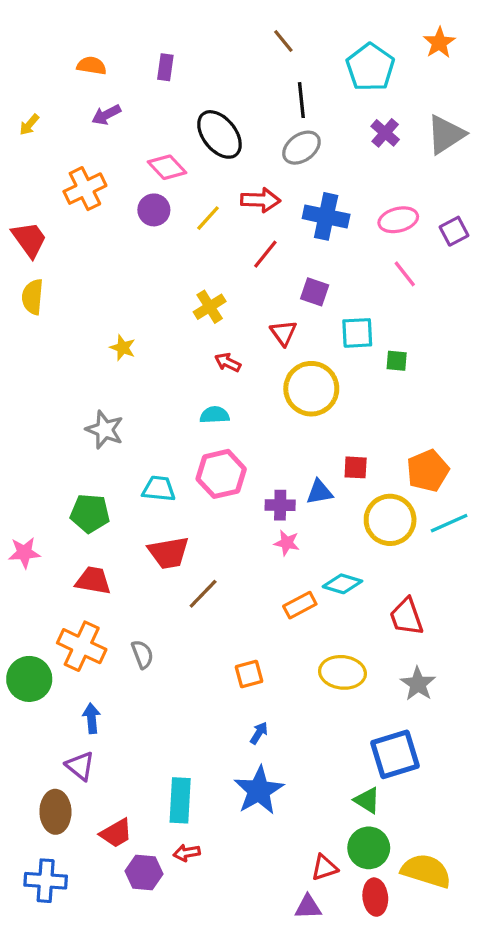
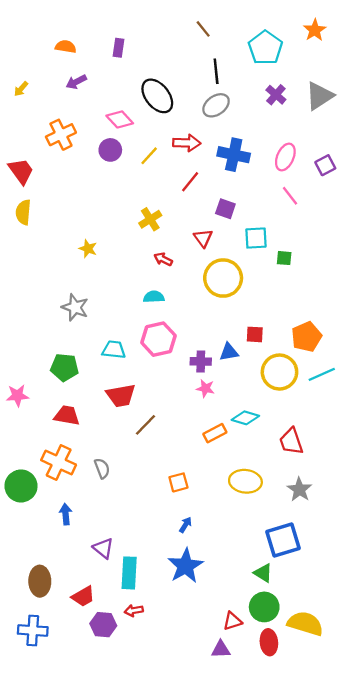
pink ellipse: (398, 220) -> (285, 157), turned -52
purple triangle: (80, 766) -> (103, 548), moved

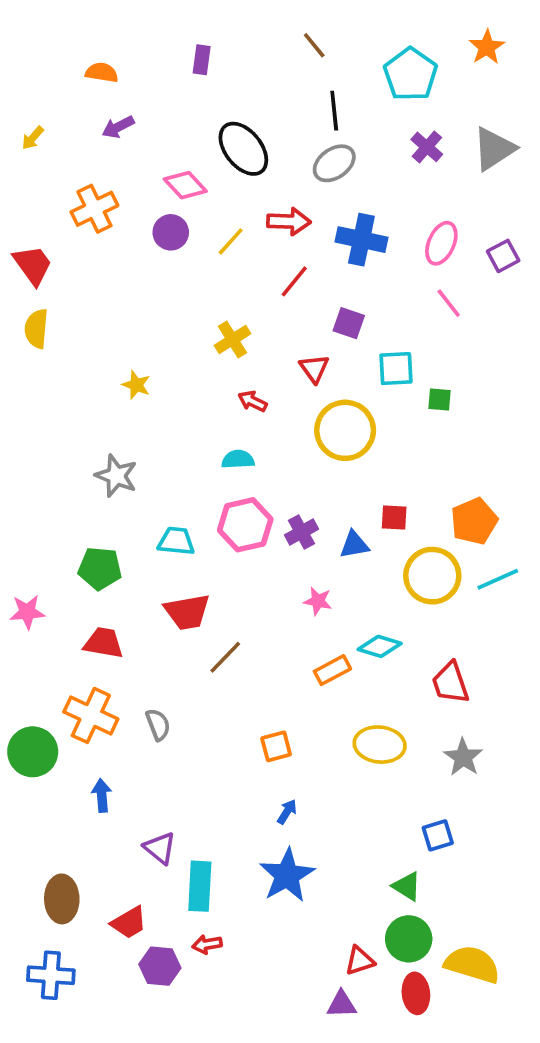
purple rectangle: (119, 48) -> (202, 60), moved
purple cross: (201, 361) -> (302, 532), moved, turned -30
blue square: (283, 540) -> (438, 835), size x0.6

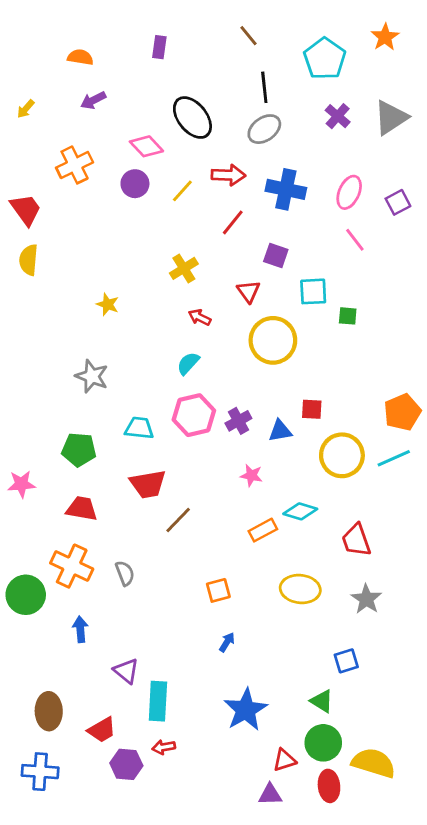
cyan semicircle: (238, 459) -> (188, 363), turned -45
orange pentagon: (474, 521) -> (402, 412), moved
blue star: (287, 875) -> (246, 710), moved

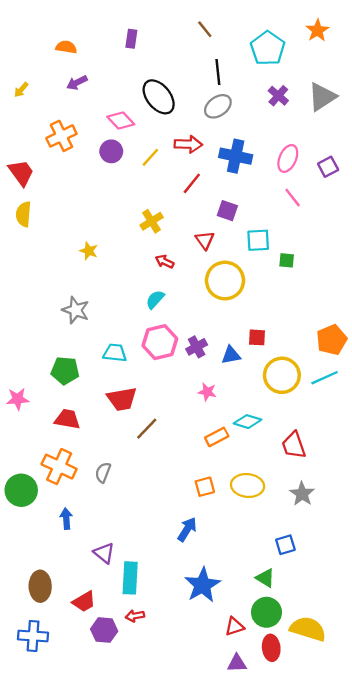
gray semicircle: (125, 573) -> (103, 472), turned -138
orange square: (218, 590) -> (205, 487), moved
blue arrow: (227, 642) -> (187, 529), size x1.5
purple triangle: (270, 795) -> (237, 663), moved

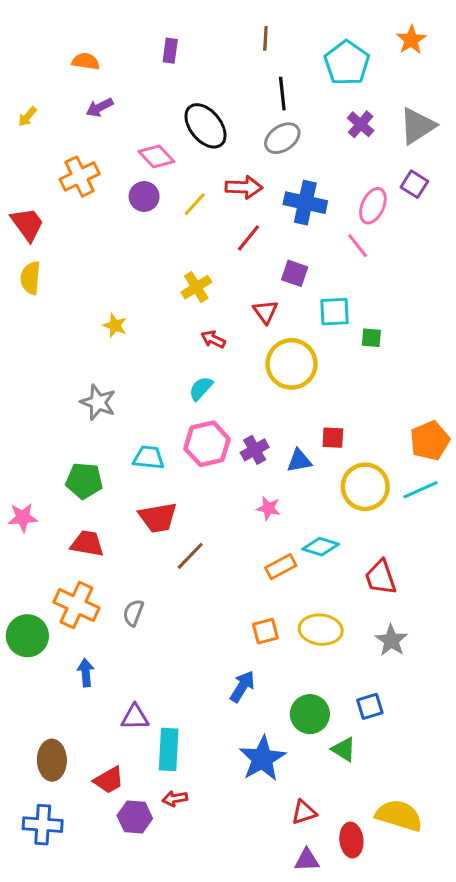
brown line: (205, 29) -> (265, 38), turned 42
purple square: (328, 167) -> (414, 184), moved, turned -30
pink line: (293, 198) -> (358, 246), moved
purple triangle: (104, 553) -> (135, 717), turned -40
green circle: (266, 612) -> (310, 714), moved

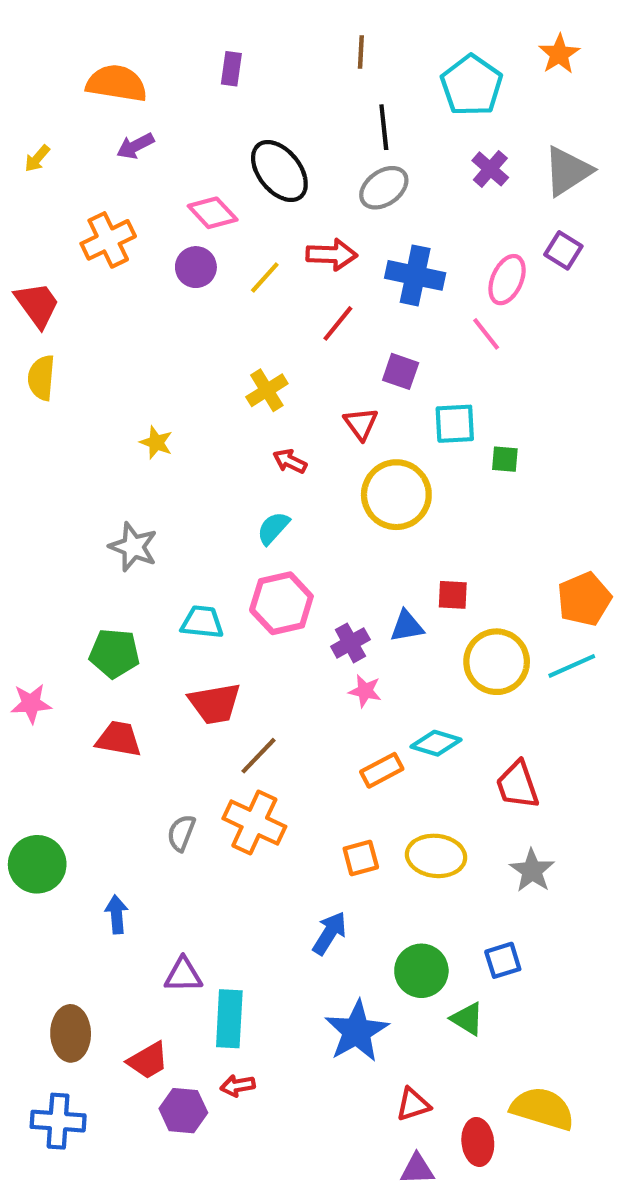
orange semicircle: (86, 61) -> (117, 83), size x1.6
purple cross: (255, 450) -> (350, 643), moved
orange cross: (76, 605) -> (254, 823), moved

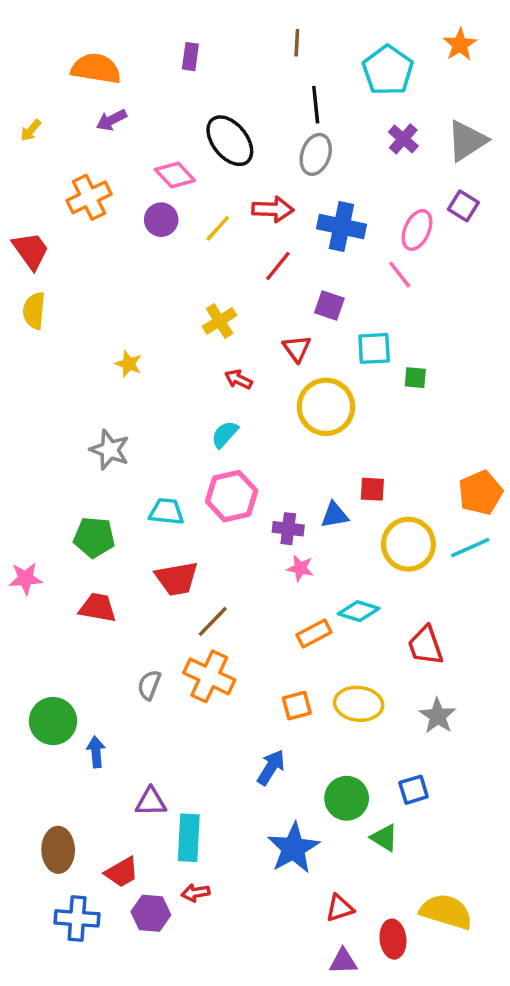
gray ellipse: (384, 188) -> (316, 154), turned -36
purple cross: (350, 643) -> (288, 529), turned 36
green circle: (37, 864) -> (53, 721), moved
blue cross: (58, 1121) -> (77, 918), moved

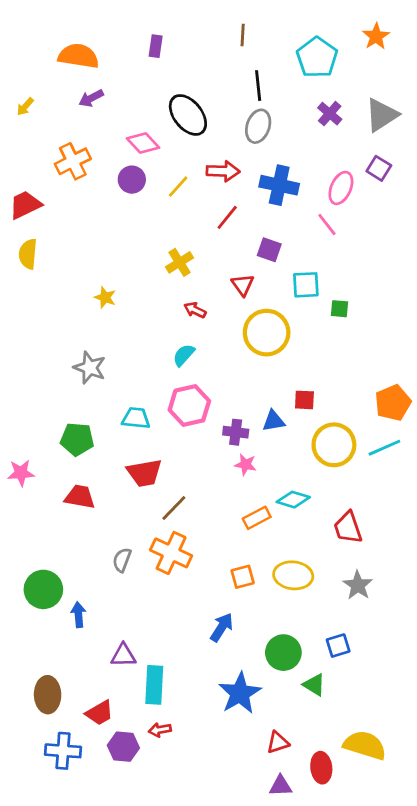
red trapezoid: (31, 251) -> (25, 205), turned -80

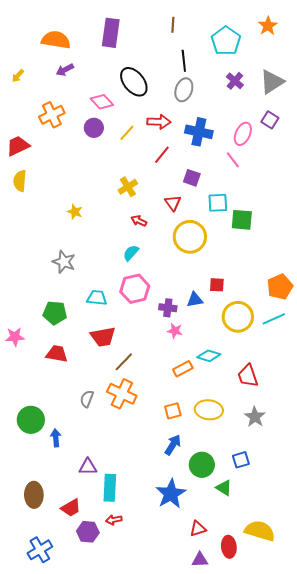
purple rectangle: (156, 46) -> (111, 33), size x1.8
green square: (340, 309) -> (242, 220), size x1.6
blue arrow: (222, 627) -> (173, 445), moved
blue cross: (63, 751) -> (40, 550), moved, turned -35

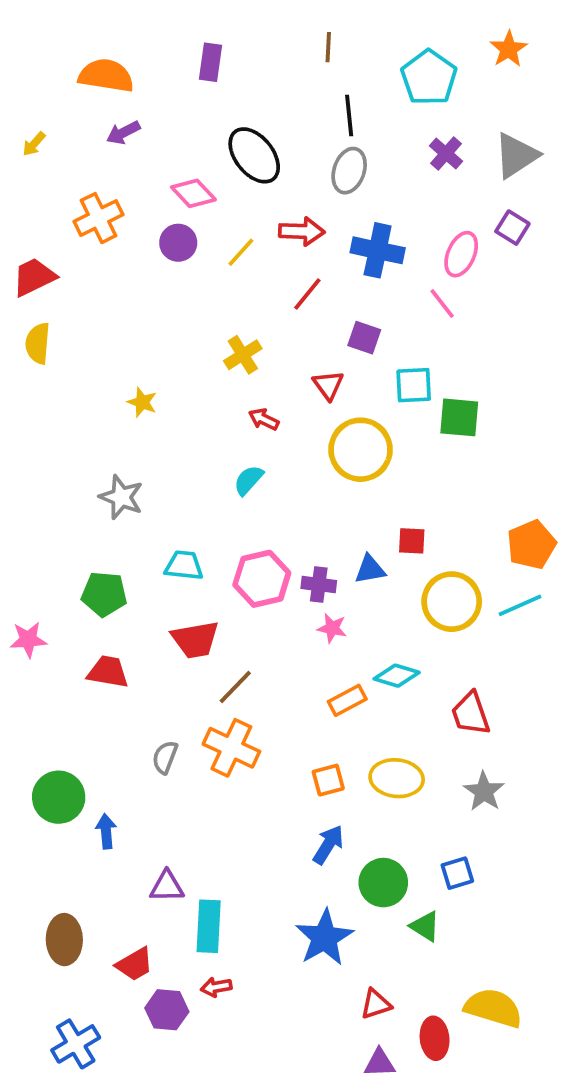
purple rectangle: (111, 33) -> (211, 62), size x0.7
pink hexagon: (135, 289) -> (262, 579), moved

